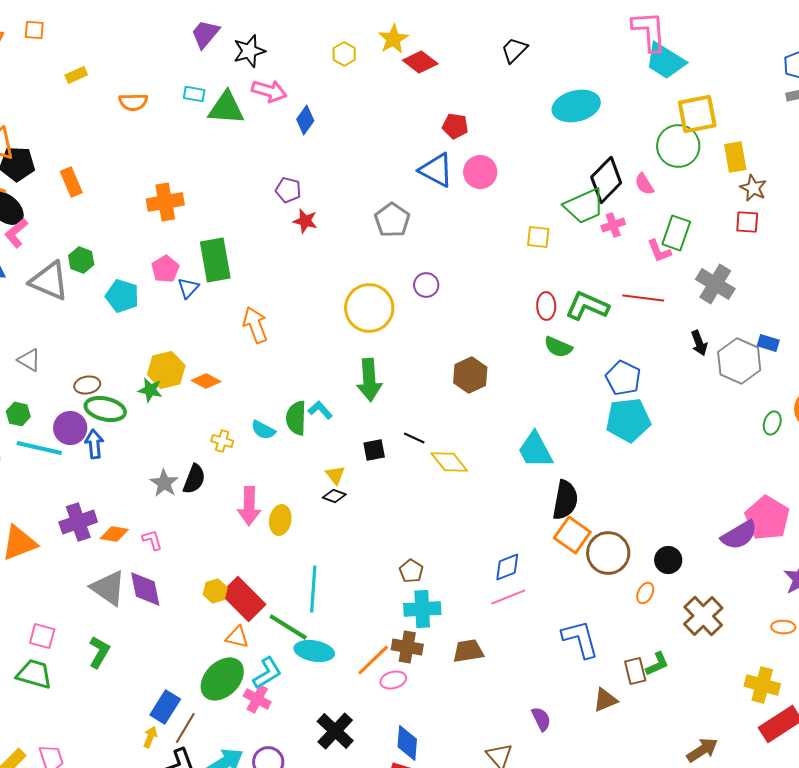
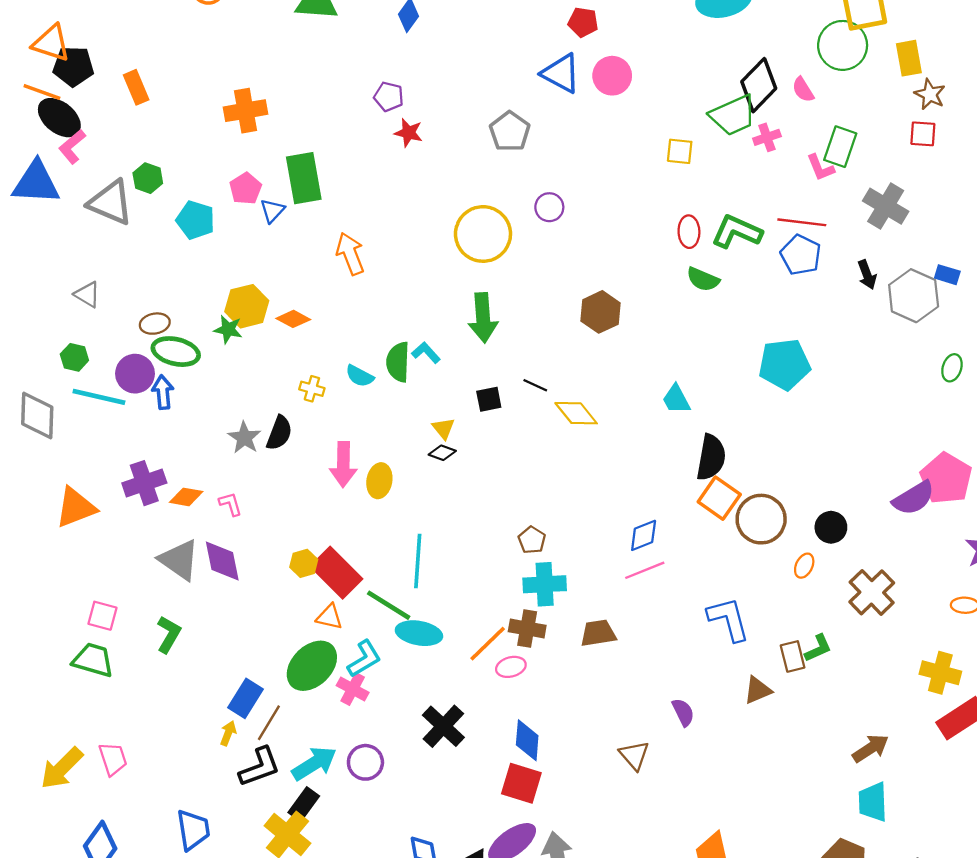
blue pentagon: (623, 378) -> (801, 255), moved
cyan trapezoid: (535, 450) -> (676, 399), size x0.7

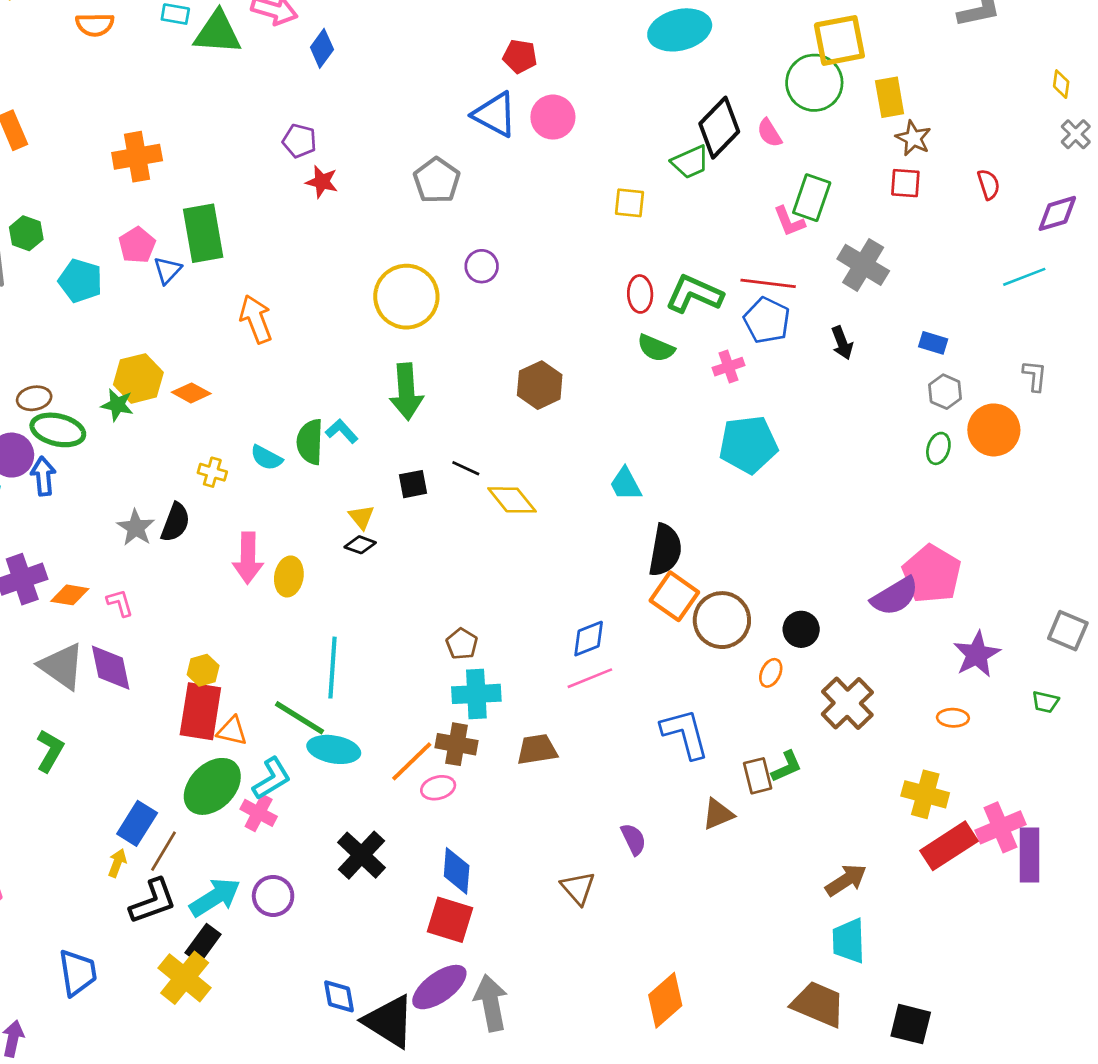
green trapezoid: (733, 115) -> (690, 162), size x0.7
pink cross: (767, 137) -> (729, 367), moved
gray hexagon: (914, 296) -> (945, 392), moved, size x0.6
red rectangle: (336, 573) -> (200, 711), moved, turned 54

